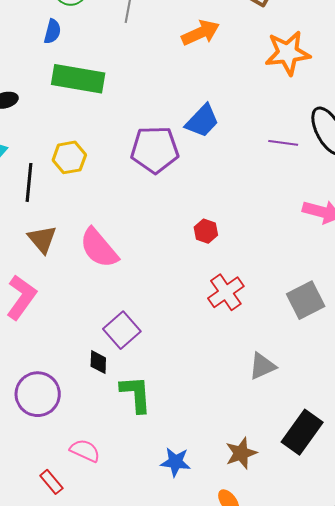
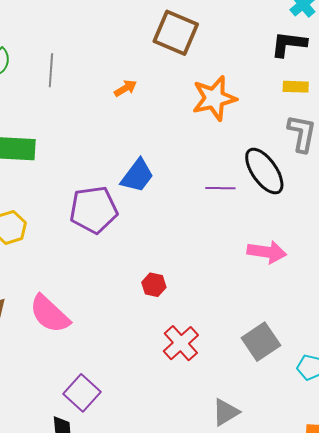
orange arrow: (201, 33) -> (125, 88), size x0.6

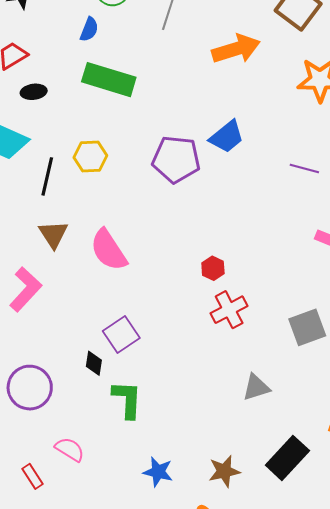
orange arrow: (125, 88) -> (236, 49), size x2.0
red hexagon: (154, 285) -> (213, 268), moved

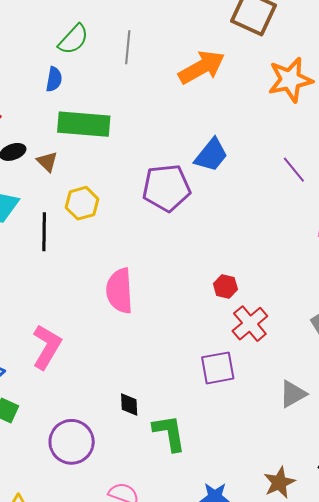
purple line: (304, 169) -> (294, 170), turned 48
brown triangle: (53, 234) -> (47, 162), moved, size x0.7
pink semicircle: (109, 250) -> (120, 291), turned 42
purple square: (121, 334) -> (218, 368), moved, turned 36

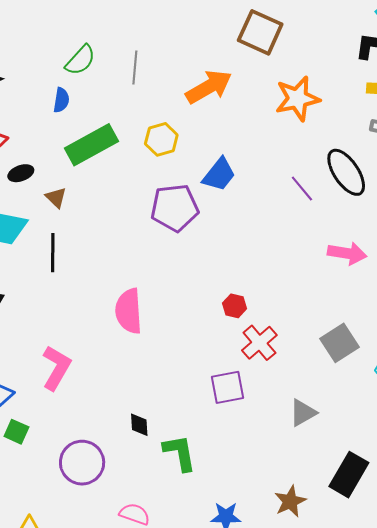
green rectangle: (84, 124) -> (92, 145), turned -33
brown triangle: (47, 162) -> (56, 198), moved
yellow hexagon: (82, 203) -> (161, 139), moved

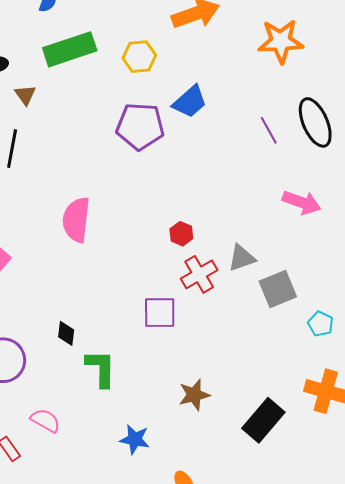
gray triangle: (303, 413) -> (242, 258), moved
brown star: (290, 501) -> (194, 395), moved

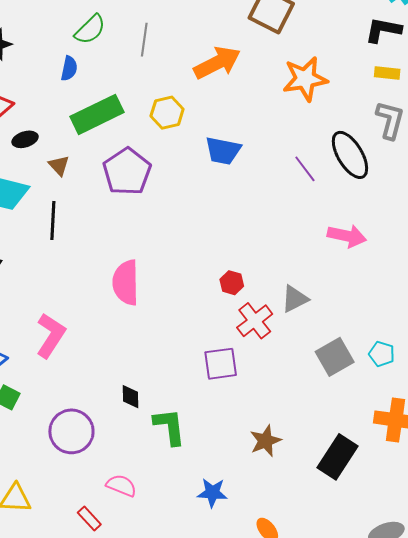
blue trapezoid: (190, 102) -> (223, 151), turned 60
purple pentagon: (140, 126) -> (127, 172), moved, turned -30
gray square: (278, 289) -> (335, 357), moved

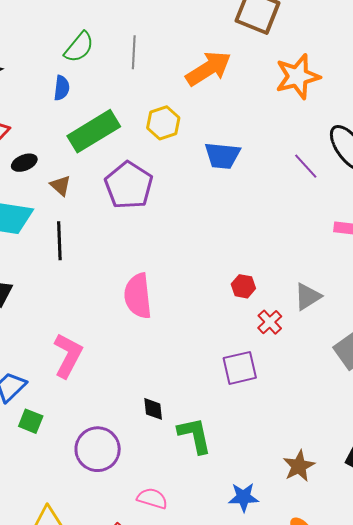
red cross: (255, 321) -> (270, 322), size x0.7
brown star: (265, 441) -> (299, 466), moved

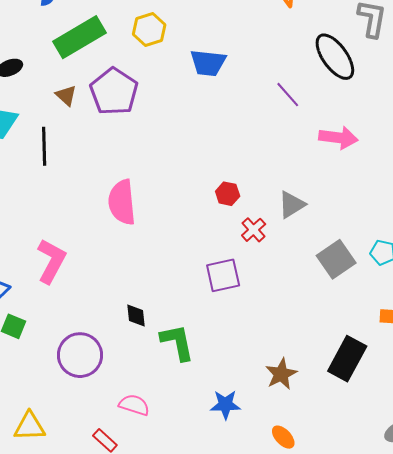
purple line: (306, 166) -> (288, 95), moved
brown triangle: (60, 185) -> (66, 95), moved

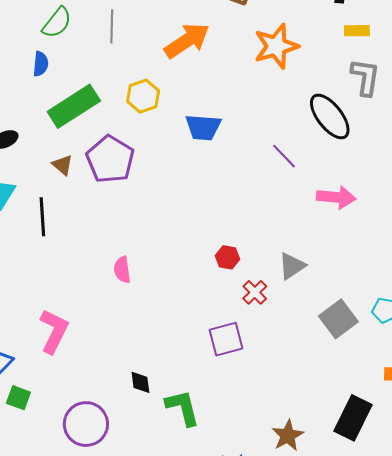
pink semicircle: (122, 202) -> (122, 270), size x0.6

